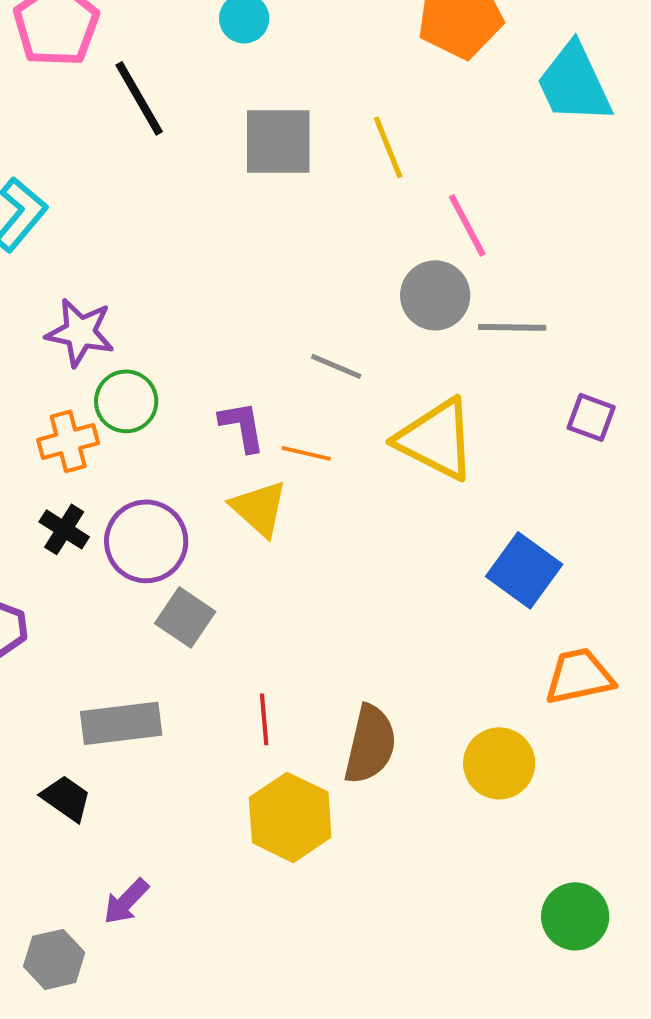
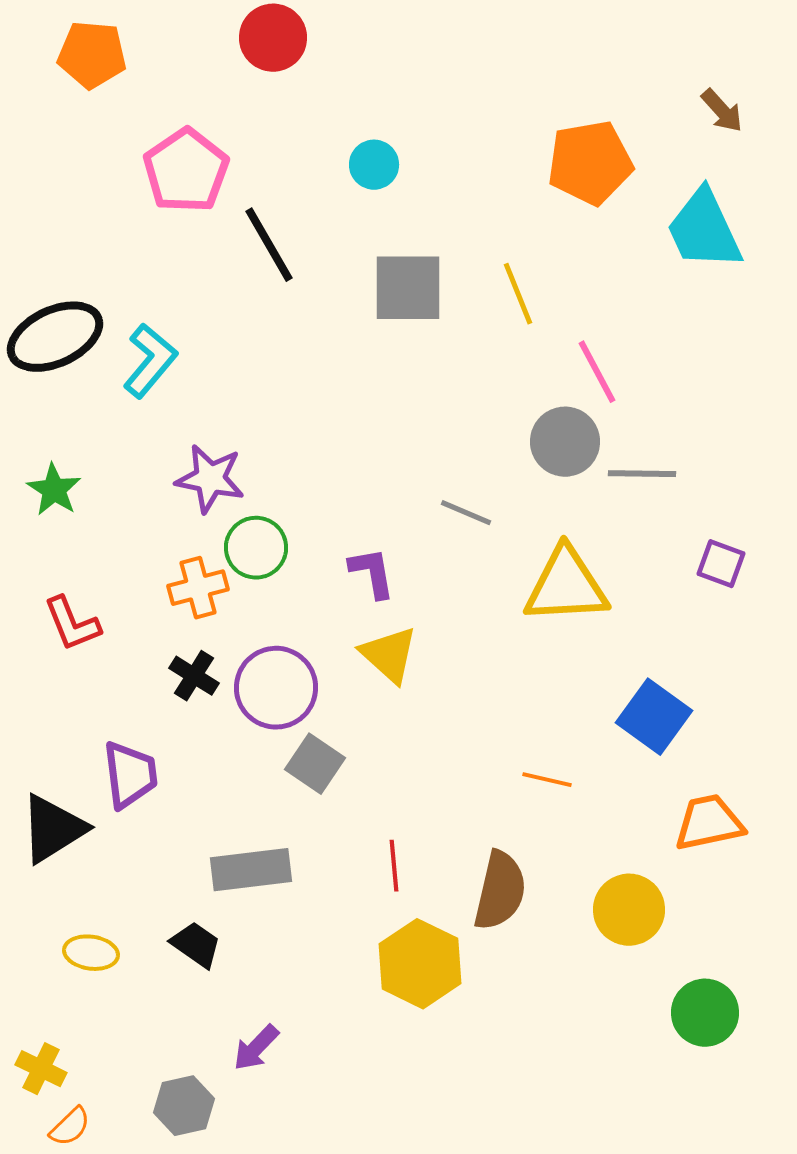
yellow triangle: (436, 439) -> (566, 586), turned -30
orange line: (306, 453) -> (547, 780), moved
green circle: (575, 916) -> (705, 1013), moved

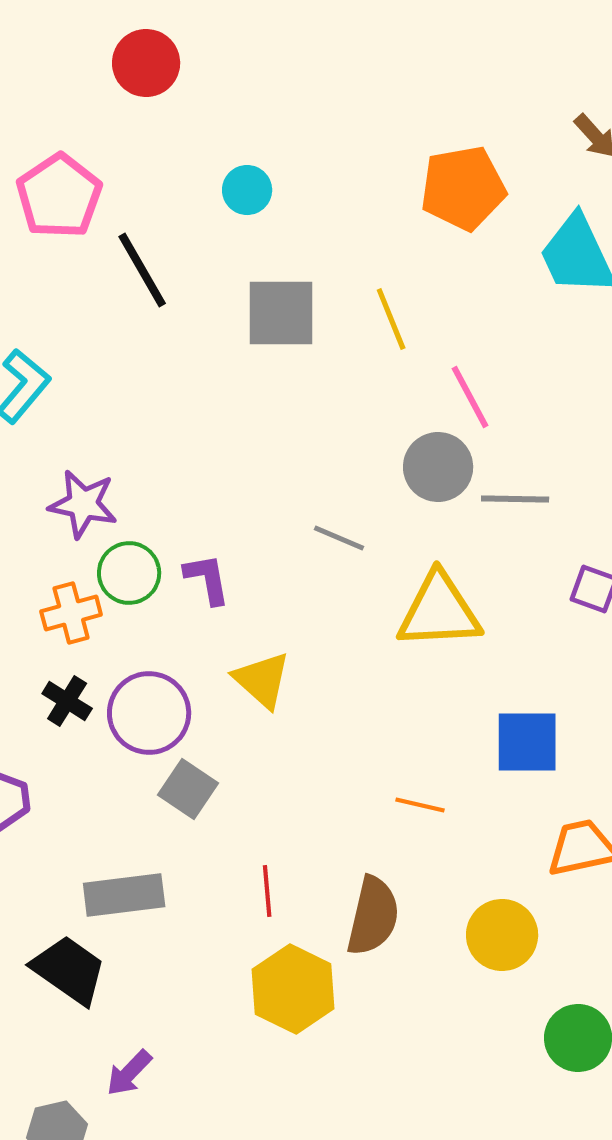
purple L-shape: (372, 573) -> (207, 579), moved
blue square: (654, 717) -> (527, 742), turned -36
black trapezoid: (196, 945) -> (69, 970), size x1.5

